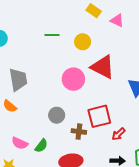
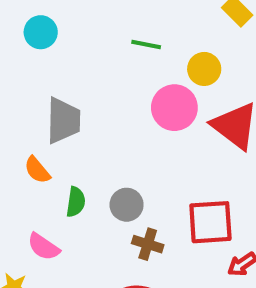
pink circle: (73, 79) -> (174, 108), moved
brown cross: (79, 132) -> (148, 244), moved
green semicircle: (41, 146) -> (76, 202), moved, turned -40

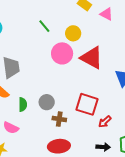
green line: (146, 44) -> (44, 26), turned 48
red square: (210, 222) -> (87, 104), turned 30

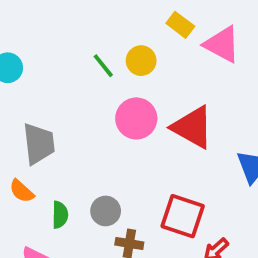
pink triangle: (106, 14) -> (222, 44), size x1.5
yellow circle: (73, 33) -> (141, 61), moved

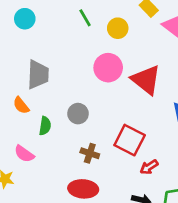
green line: (103, 66) -> (85, 18), moved
gray circle: (106, 211) -> (78, 114), moved

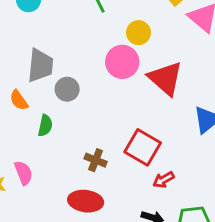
yellow circle: (118, 28) -> (138, 33), moved
gray circle: (78, 114) -> (67, 89), moved
pink semicircle: (24, 154) -> (24, 173), moved, turned -150

